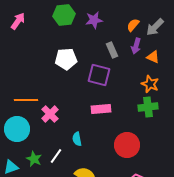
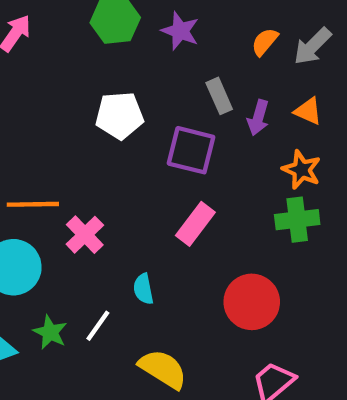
purple star: (94, 20) -> (180, 31), turned 30
purple arrow: (136, 46) -> (258, 118), moved
pink rectangle: (101, 109) -> (195, 224), turned -48

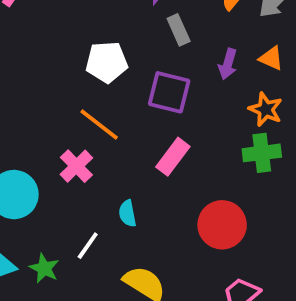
gray rectangle: (219, 96) -> (179, 30), moved
orange line: (33, 204) -> (99, 124), moved, turned 39
green star: (50, 332) -> (44, 268), moved

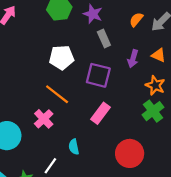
green cross: (262, 153) -> (153, 111), turned -30

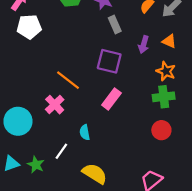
white pentagon: (62, 57) -> (29, 27), moved
green cross: (153, 111) -> (164, 97), turned 30
red circle: (130, 153) -> (161, 130), moved, size x0.7

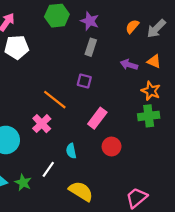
gray rectangle: (115, 24) -> (91, 47), moved, turned 42
purple arrow: (144, 45) -> (129, 65), turned 91
purple square: (109, 61) -> (84, 81), moved, size x0.6
red circle: (161, 130) -> (112, 147), moved

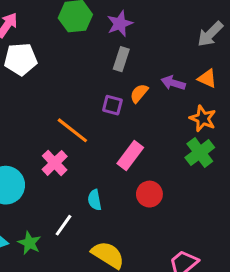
purple star: (90, 21) -> (120, 24), turned 30
orange semicircle: (132, 26) -> (139, 93), moved
green cross: (149, 116) -> (200, 153), turned -30

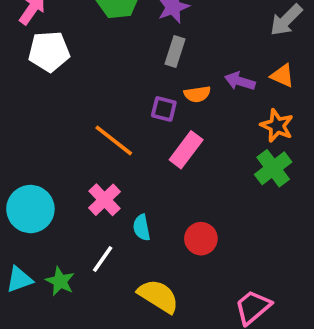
orange semicircle: (139, 93) -> (197, 94), turned -138
pink rectangle: (130, 156) -> (186, 150), moved
pink cross: (55, 163) -> (105, 200), moved
red circle: (149, 194) -> (201, 239), moved

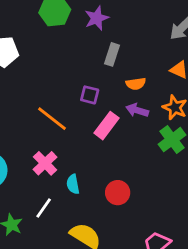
gray rectangle: (175, 52) -> (112, 54), moved
purple arrow: (240, 81) -> (137, 110), moved
orange semicircle: (197, 94) -> (136, 84), moved

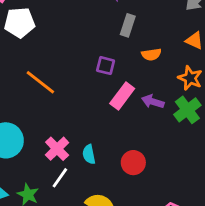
purple arrow: (137, 110) -> (153, 102), moved
orange line: (52, 119) -> (40, 82), moved
pink cross: (45, 163) -> (57, 149), moved

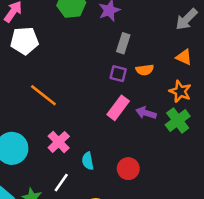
purple square: (106, 66) -> (118, 74), moved
pink cross: (57, 149) -> (59, 142), moved

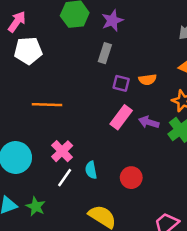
gray rectangle: (123, 43) -> (105, 53), moved
orange line: (43, 95) -> (47, 105), turned -36
white line: (61, 183) -> (65, 178), moved

